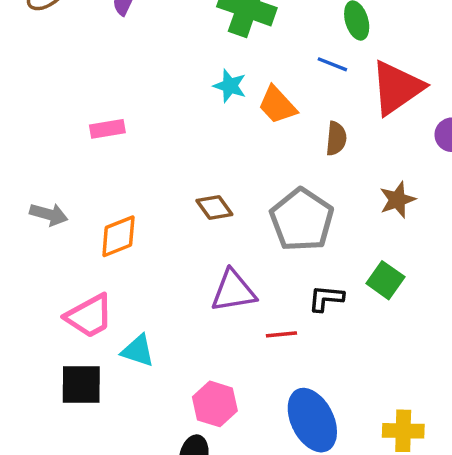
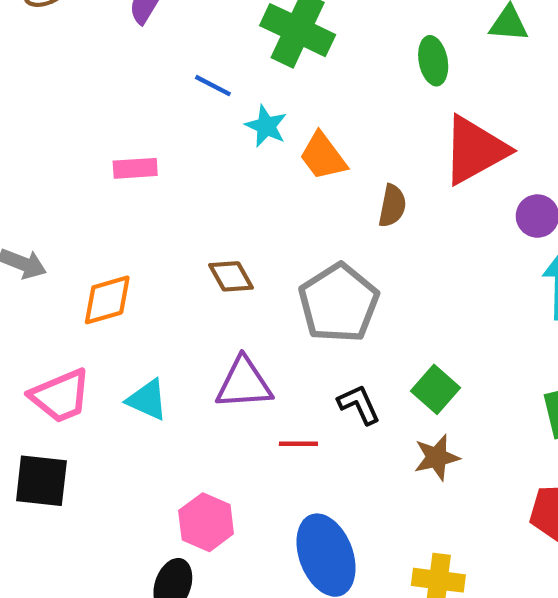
blue line: (332, 64) -> (213, 86), moved
pink rectangle: (107, 129) -> (135, 168), moved
brown star: (397, 200) -> (437, 457), moved
black L-shape: (326, 298) -> (359, 404), turned 54
cyan triangle: (138, 351) -> (147, 400), moved

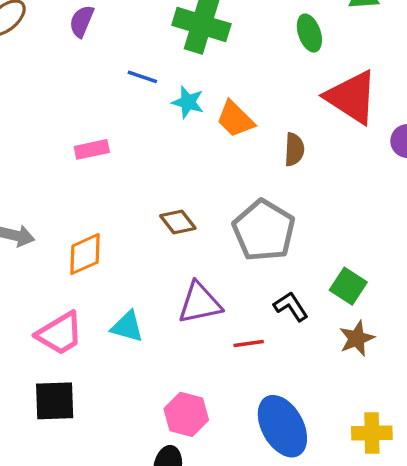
red triangle: (475, 150) -> (352, 97), turned -50

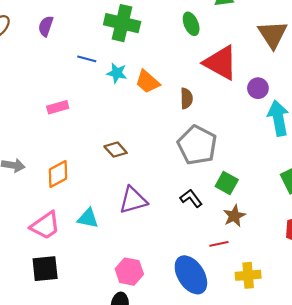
gray pentagon: (264, 230) -> (197, 145), moved
red line: (249, 344) -> (219, 244), moved

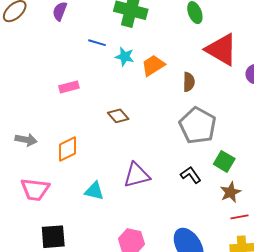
orange trapezoid: (148, 82) -> (153, 65), turned 105
brown diamond: (116, 150) -> (118, 116), moved
pink trapezoid: (45, 226) -> (35, 189), moved, turned 40
red line: (219, 244) -> (239, 217), moved

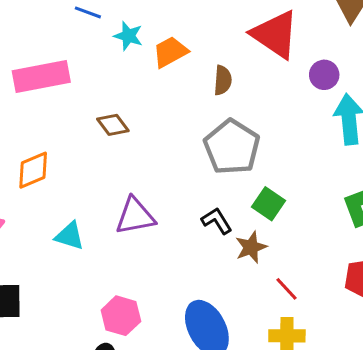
pink rectangle: (69, 87) -> (41, 76), size x1.8
brown star: (230, 192) -> (251, 247), moved
red line: (239, 217) -> (286, 289), turned 54

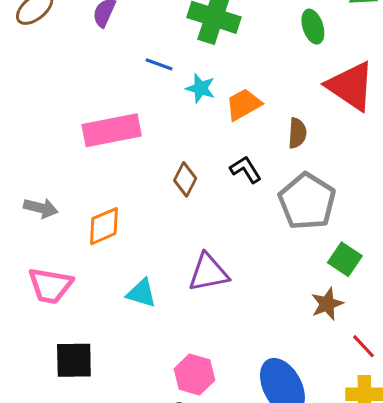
brown diamond: (113, 125) -> (185, 179), turned 64
black L-shape: (217, 221) -> (246, 169), moved

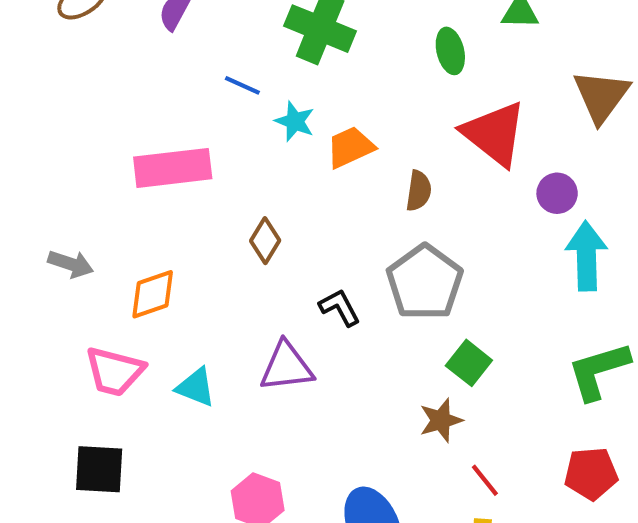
black L-shape: (246, 169) -> (340, 308), moved
pink trapezoid: (50, 286) -> (114, 371), moved

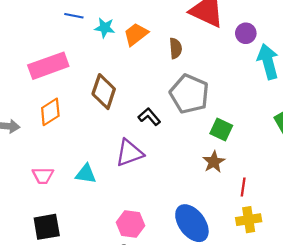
brown diamond: (265, 241) -> (104, 92), size x1.5
orange diamond: (153, 294) -> (50, 112), moved
pink trapezoid: (114, 371) -> (43, 176), size x0.7
red line: (485, 480) -> (243, 187), turned 60

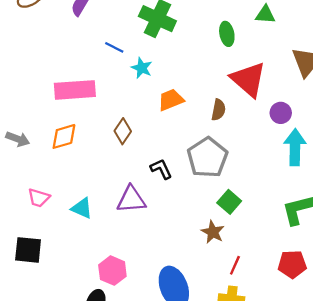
orange trapezoid: (136, 34) -> (171, 100), moved
brown semicircle: (176, 48) -> (219, 110), moved
brown diamond: (104, 92) -> (123, 131), size x0.7
brown star: (214, 162) -> (213, 232), turned -30

